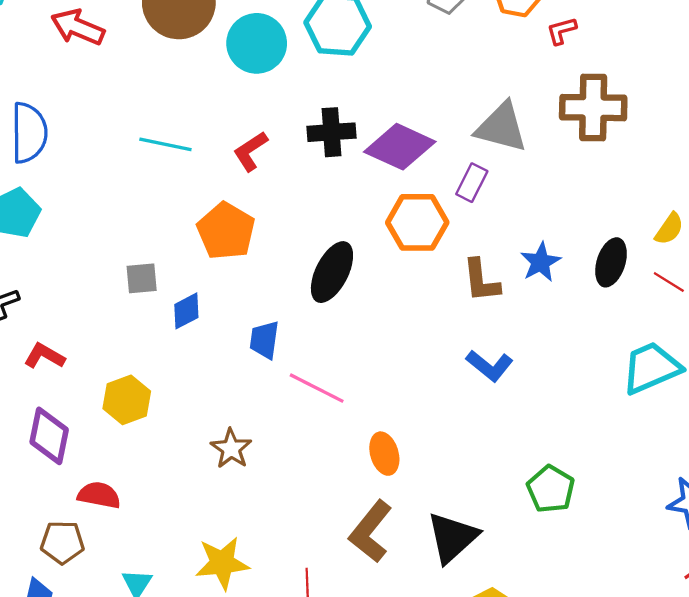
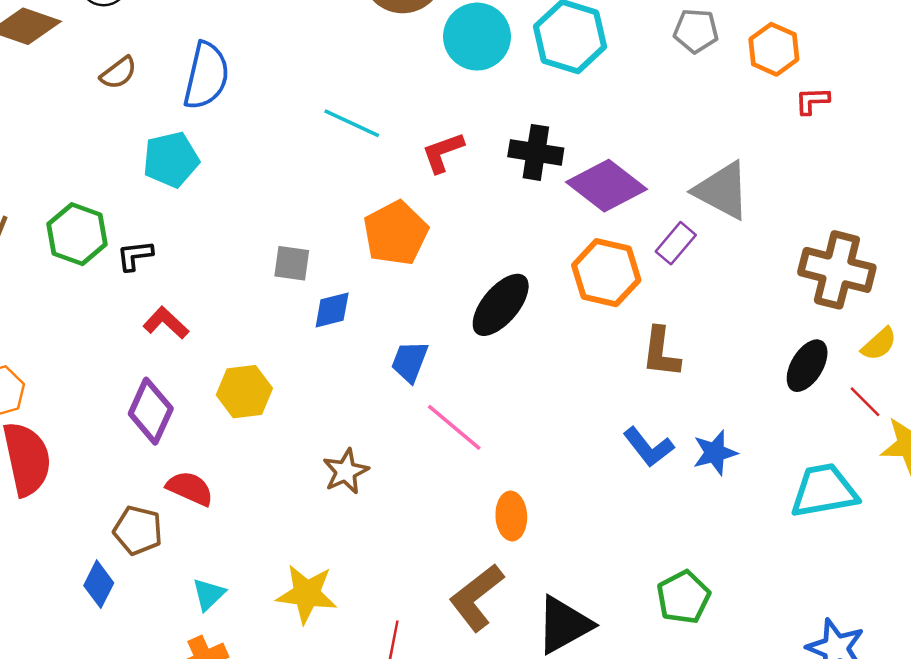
brown cross: (593, 108) -> (837, 270), moved
blue star: (541, 262) -> (715, 453), moved

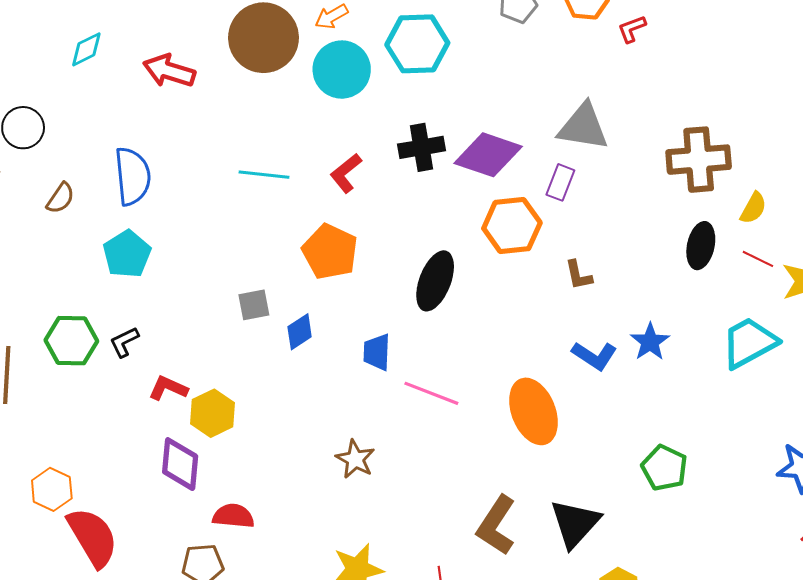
brown L-shape: (661, 352) -> (578, 275), size x0.7
yellow hexagon: (244, 392) -> (212, 413), moved
orange ellipse: (511, 516) -> (533, 411), moved, size x1.6

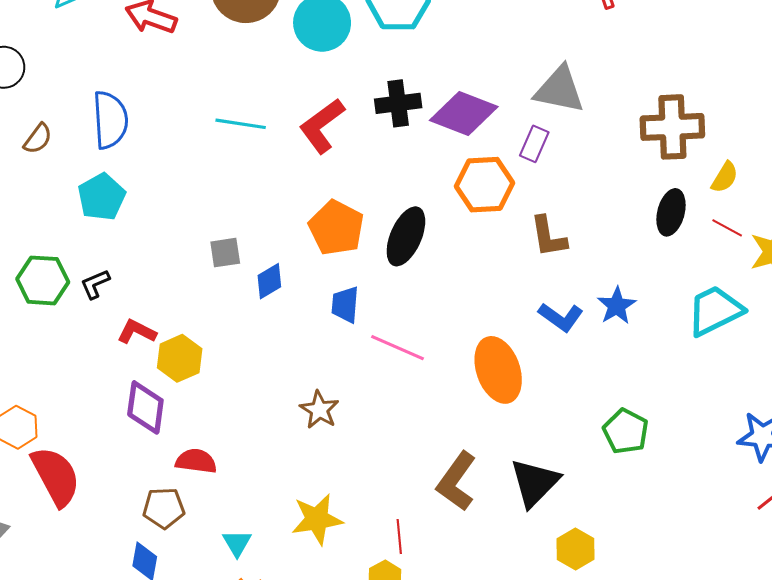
red L-shape: (346, 173) -> (322, 126), size x1.4
orange pentagon: (330, 252) -> (336, 228), moved
brown L-shape: (578, 275) -> (548, 237), size x1.4

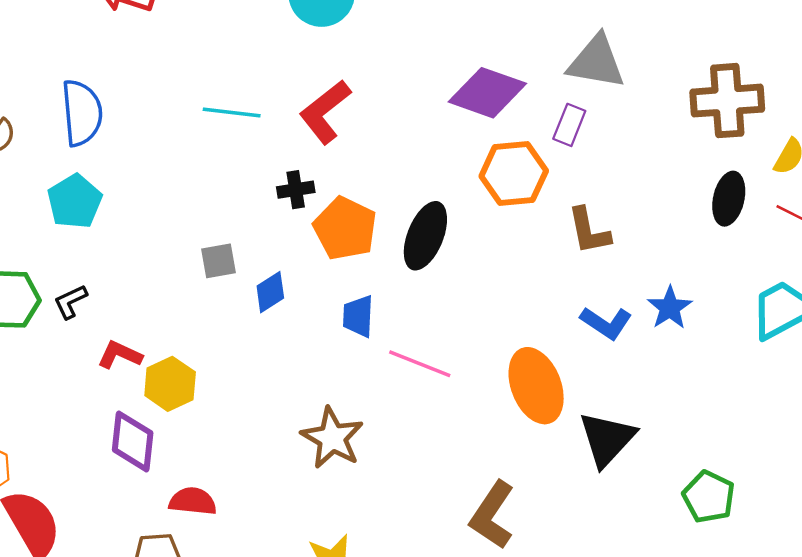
black cross: (398, 103) -> (296, 190), moved, size x0.7
brown star: (319, 410) -> (332, 438), size x1.4
green pentagon: (626, 431) -> (709, 497), moved
black triangle: (535, 483) -> (607, 439), moved

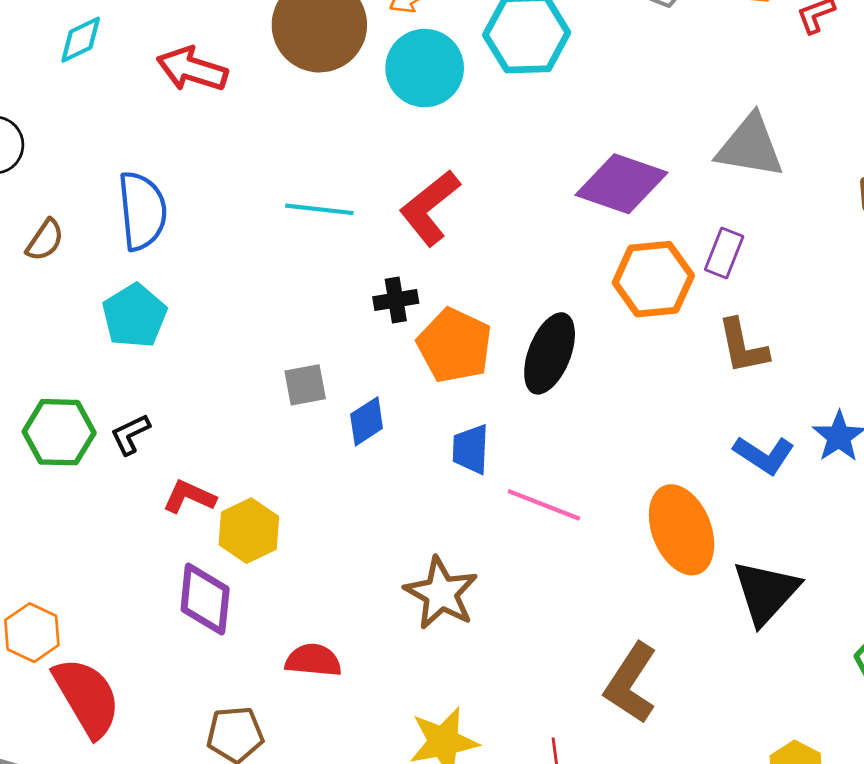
purple rectangle: (569, 125) -> (724, 253), moved
red semicircle: (193, 501) -> (313, 660), moved

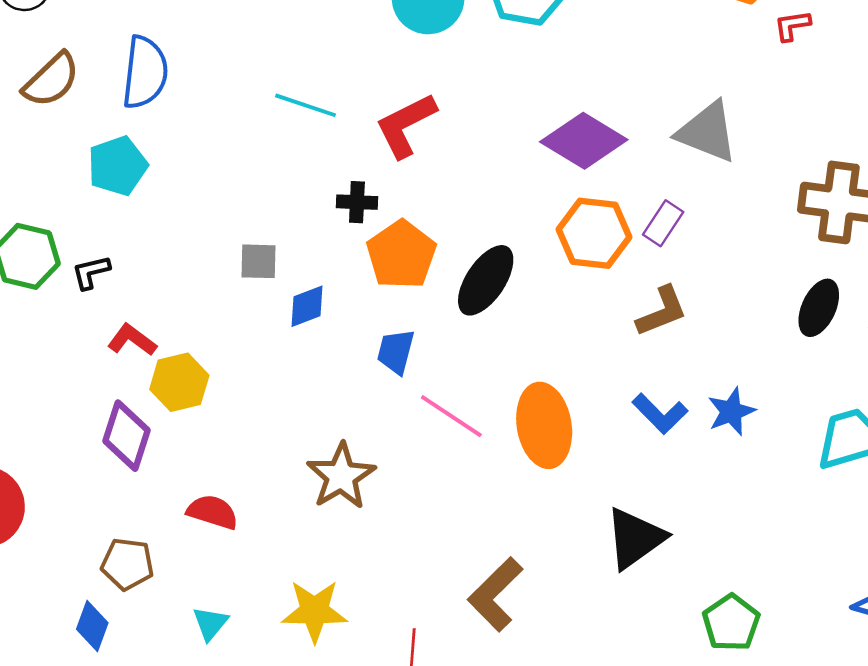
brown semicircle: (45, 240) -> (51, 80), size x1.5
brown L-shape: (743, 346) -> (662, 311), turned -112
orange ellipse: (682, 530) -> (544, 425), moved

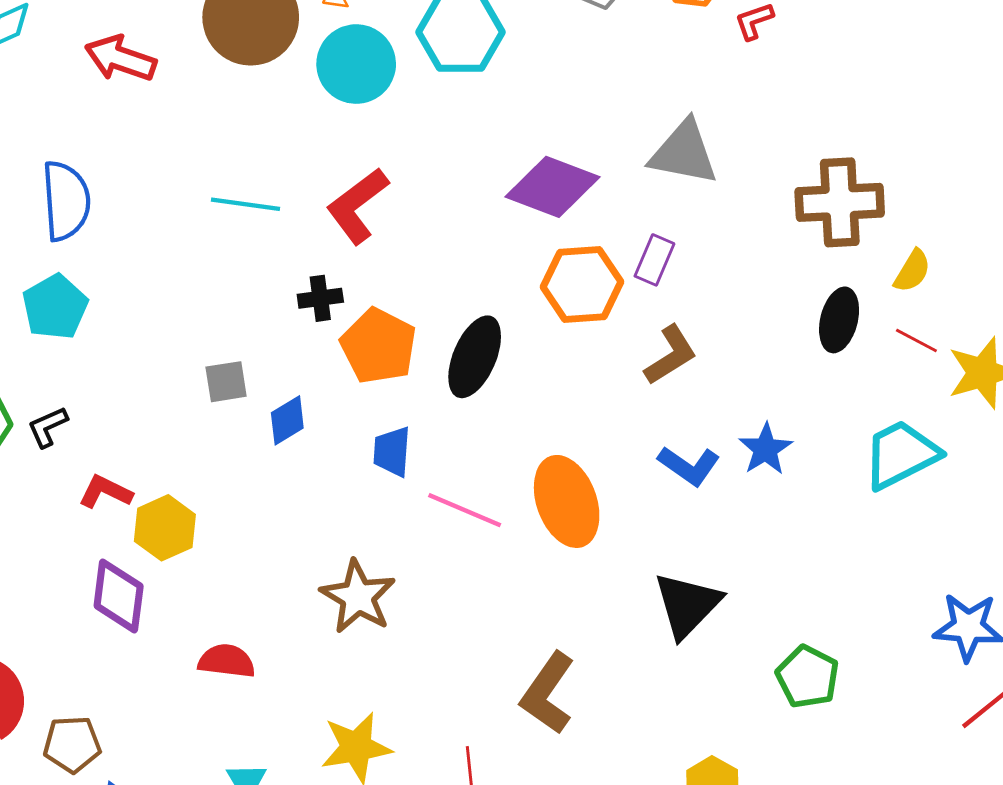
brown pentagon: (127, 564) -> (72, 744), moved

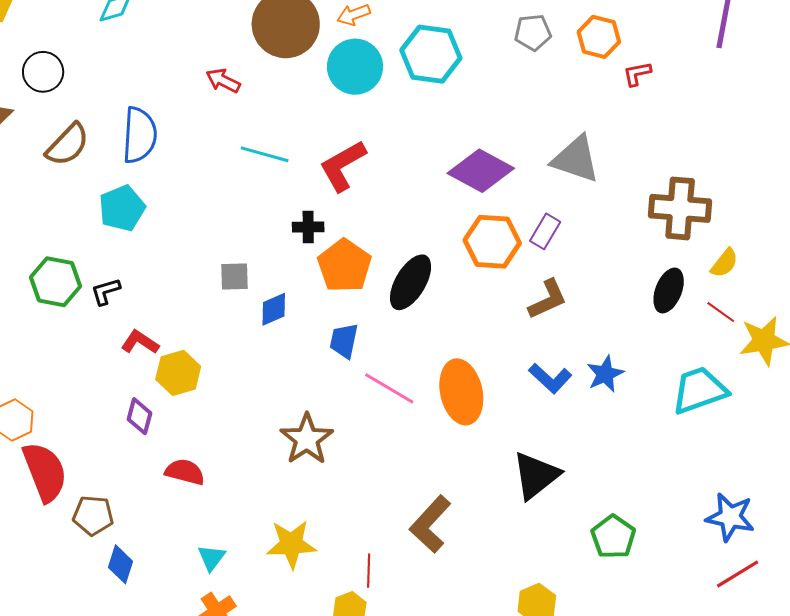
red arrow: (120, 58) -> (223, 81), moved, size x0.7
purple diamond: (119, 596) -> (139, 416), size x0.7
red semicircle: (227, 661) -> (185, 472), moved

